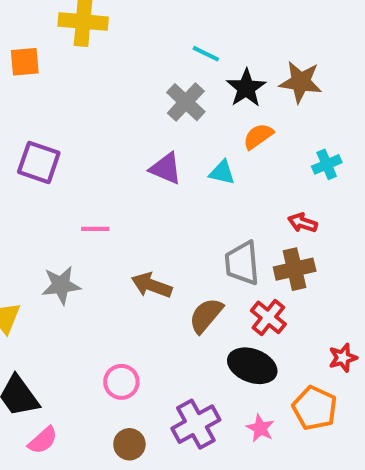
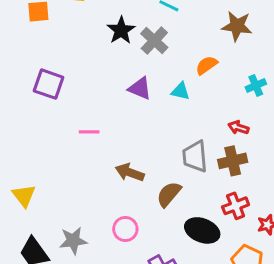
black star: (246, 88) -> (121, 30), moved
gray star: (61, 285) -> (73, 241), moved
red cross: (268, 317) -> (236, 206), moved, turned 30
pink circle: (121, 382) -> (125, 229), moved

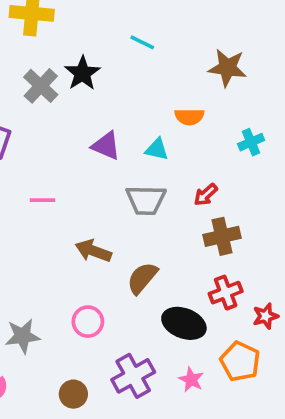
gray cross: (154, 41) -> (41, 86), moved
orange semicircle: (207, 65) -> (189, 117), turned -145
red arrow: (238, 128) -> (206, 195), moved, turned -60
gray trapezoid: (195, 157) -> (146, 200), moved, turned -84

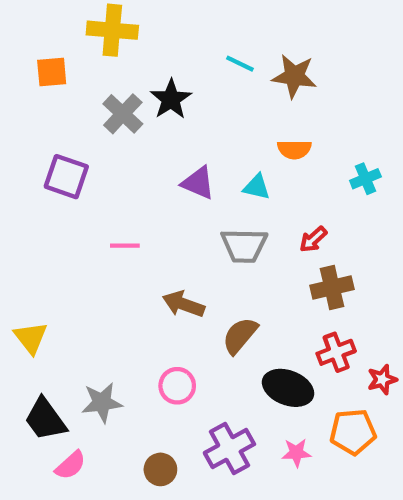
brown star: (227, 68) -> (294, 76), moved
orange pentagon: (240, 361) -> (353, 432), turned -30
pink star: (191, 380) -> (296, 453), turned -30

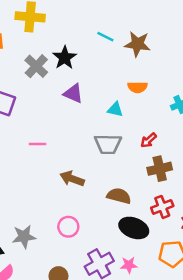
purple triangle: (198, 183) -> (73, 93), moved
brown semicircle: (240, 336) -> (119, 196), moved, turned 65
pink star: (296, 453) -> (129, 265), moved

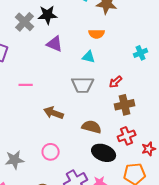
black star: (65, 58) -> (48, 15), turned 30
orange semicircle: (137, 87) -> (97, 34), moved

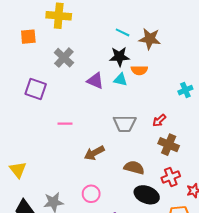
black star: (48, 15) -> (119, 57), moved
cyan triangle: (89, 57) -> (120, 80), moved
brown cross: (125, 105) -> (169, 145), turned 36
brown arrow: (54, 113) -> (94, 153), turned -48

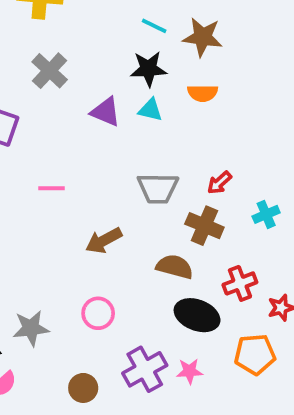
orange semicircle: (139, 70) -> (203, 93), moved
cyan cross: (185, 90) -> (266, 214), moved
brown cross: (169, 145) -> (204, 226), moved

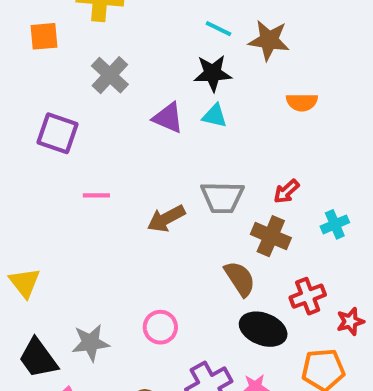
orange semicircle: (203, 93) -> (302, 102), moved
pink line: (51, 188) -> (96, 195), moved
brown arrow: (104, 241) -> (166, 219), moved
brown semicircle: (175, 267) -> (240, 279), turned 42

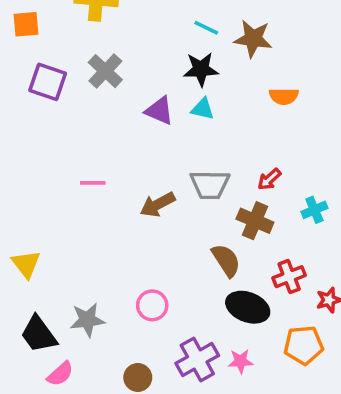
orange square: (44, 36) -> (26, 24), moved
purple square: (58, 133) -> (48, 82), moved

